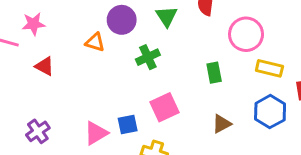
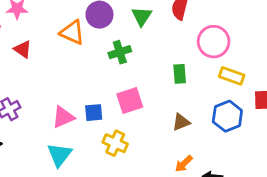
orange triangle: (95, 42) -> (72, 32), size x1.4

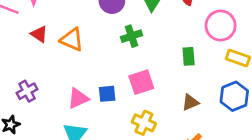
orange triangle: (72, 32) -> (72, 40), moved
yellow cross: (115, 143) -> (144, 123), moved

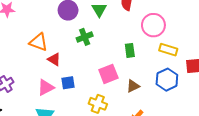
red triangle: (39, 34) -> (54, 59), moved
pink square: (141, 82) -> (108, 74), moved

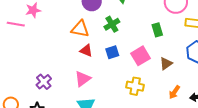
orange triangle: (38, 42) -> (80, 29), moved
blue square: (68, 83) -> (112, 52), moved

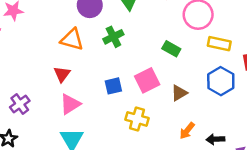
green rectangle: (157, 30) -> (171, 49), turned -48
red triangle: (86, 51) -> (62, 74), moved, turned 40
blue square: (112, 52) -> (113, 86), moved

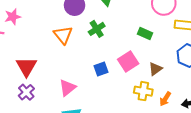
orange triangle: (72, 40) -> (63, 35), turned 42
red triangle: (62, 74) -> (26, 67), moved, size x1.5
yellow cross: (137, 119) -> (143, 91), moved

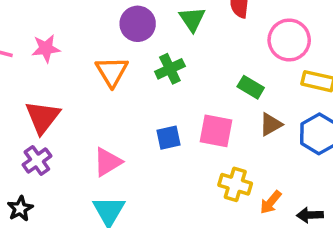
pink star: (13, 17) -> (46, 48), moved
pink square: (128, 61) -> (216, 131), turned 36
brown triangle: (155, 69) -> (271, 124), moved

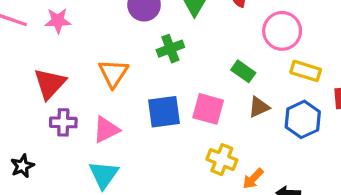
orange triangle: (112, 72) -> (113, 73), moved
blue square: (169, 138) -> (164, 112), size x1.5
purple cross: (37, 160) -> (63, 122), moved, turned 32

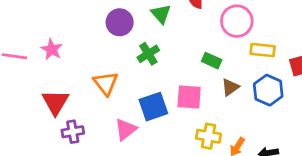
pink star: (58, 21) -> (52, 49), turned -30
pink triangle: (106, 130) -> (126, 129), moved

